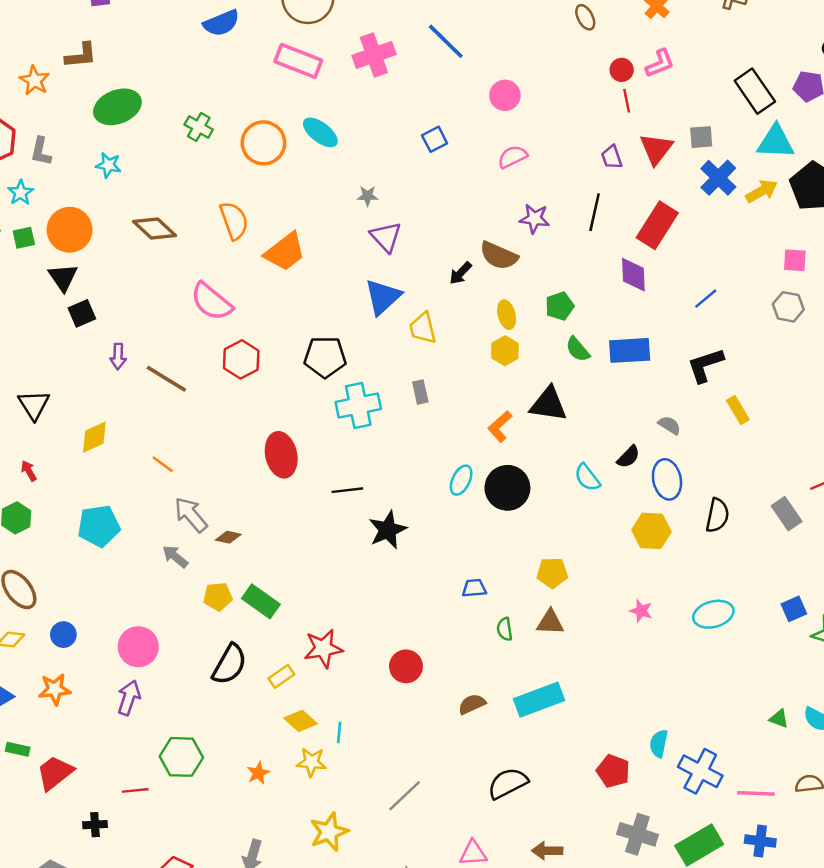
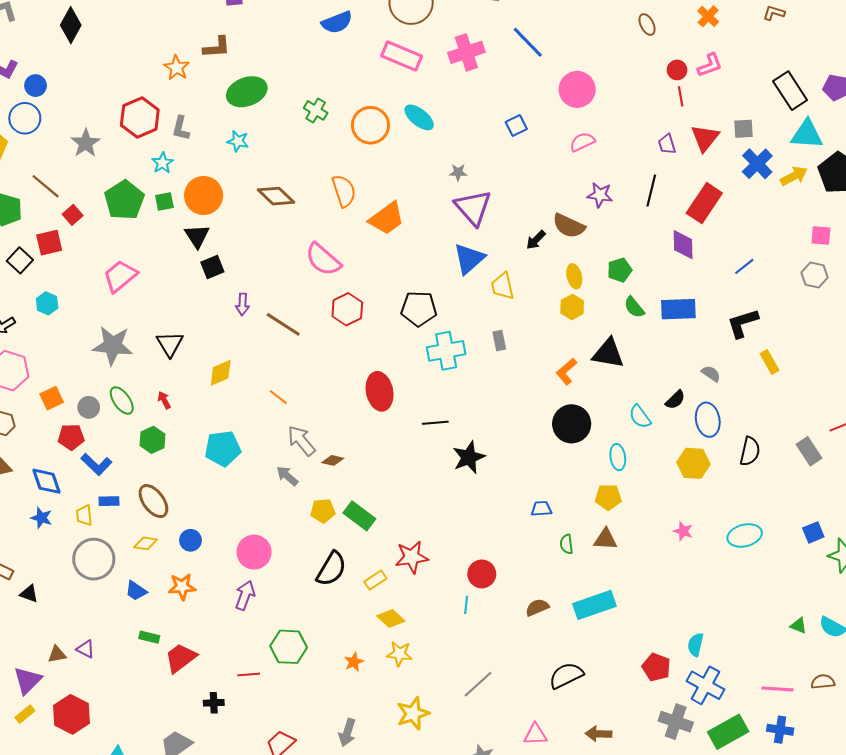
pink circle: (505, 95) -> (577, 89), size x1.4
purple triangle: (386, 237) -> (473, 208), size x1.4
cyan ellipse: (461, 480) -> (618, 457), moved, turned -35
cyan line: (339, 733) -> (466, 605), moved
blue cross: (700, 771) -> (705, 685), moved

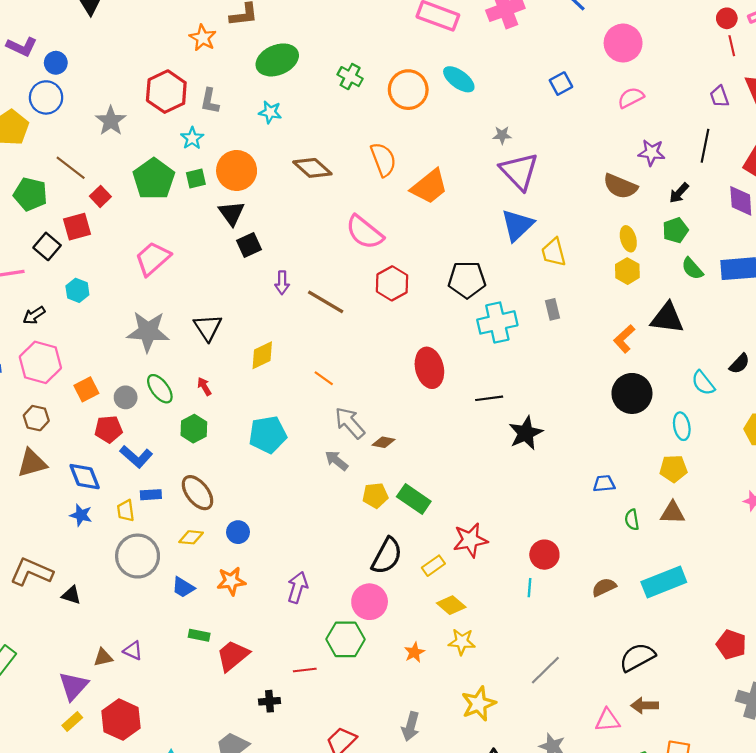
black arrow: (536, 240) -> (679, 193), moved
pink circle: (254, 552) -> (370, 602), moved
brown arrow: (599, 734) -> (645, 705), moved

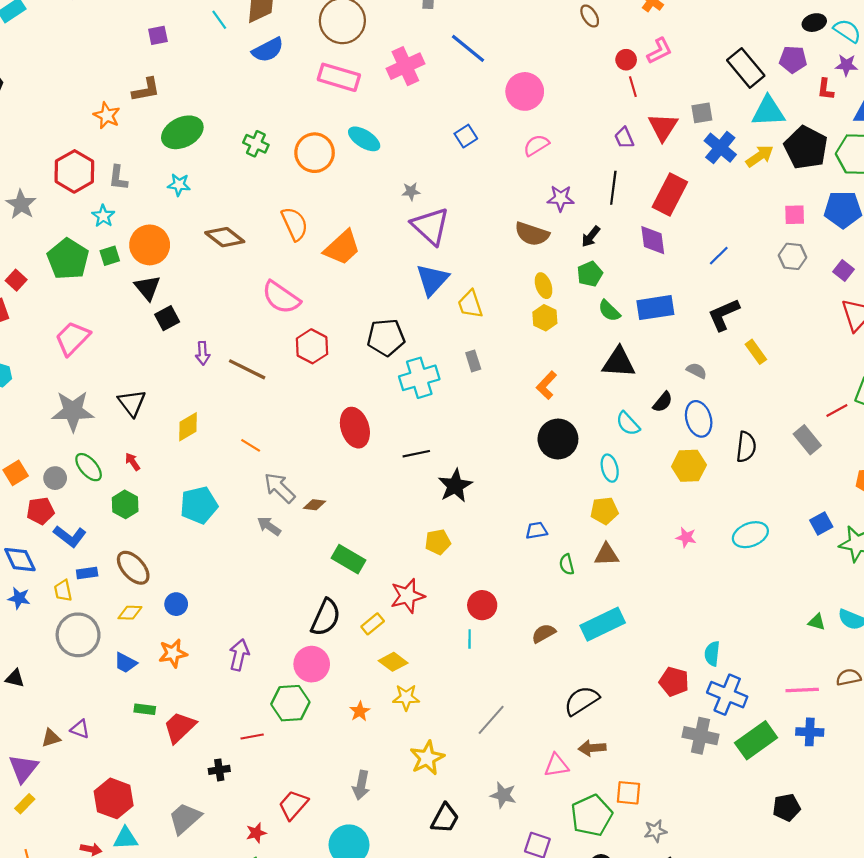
black triangle: (667, 318) -> (619, 362), moved
yellow pentagon: (375, 495) -> (438, 542), moved
red hexagon: (121, 720) -> (114, 798), moved

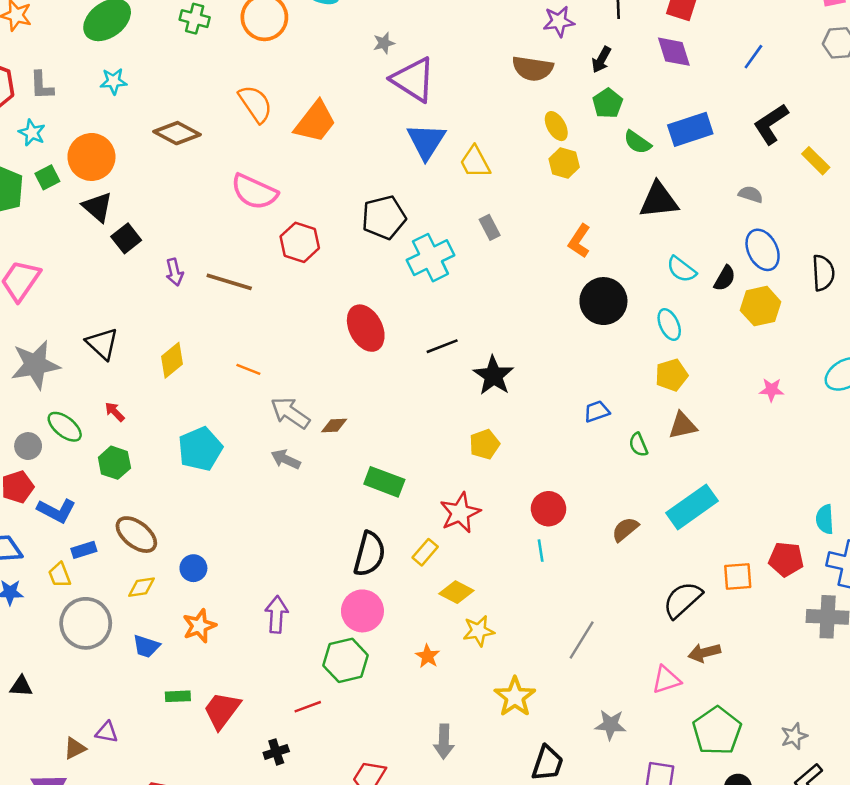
black semicircle: (663, 402) -> (725, 278), moved
orange square: (628, 793) -> (738, 577), moved

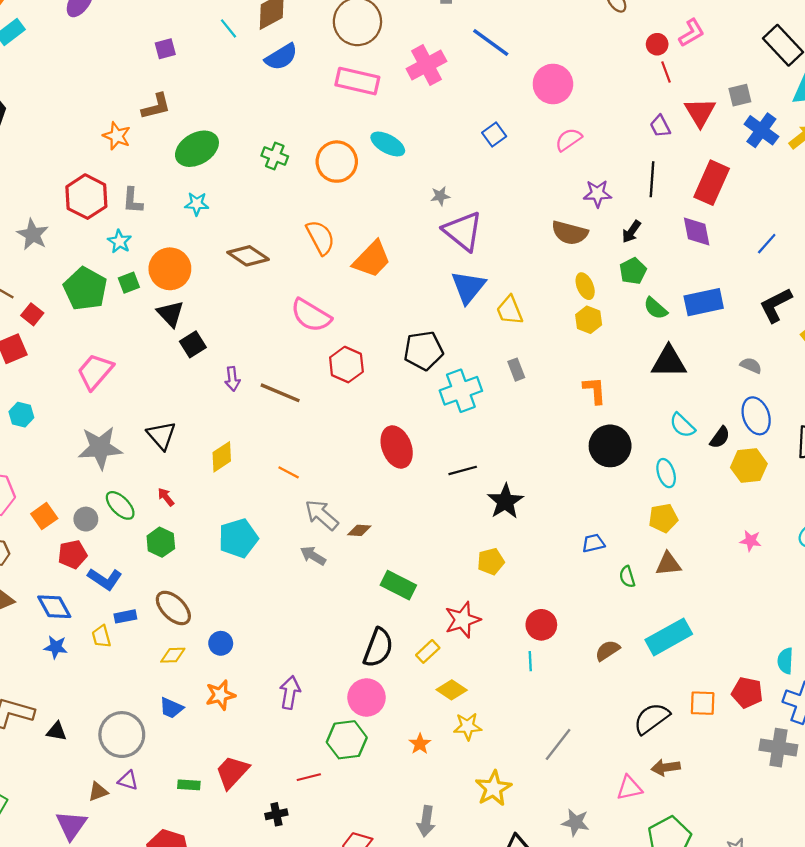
orange L-shape: (579, 241) -> (595, 390), turned 136
gray circle: (86, 623) -> (122, 735), moved
green rectangle: (178, 696) -> (189, 785), moved

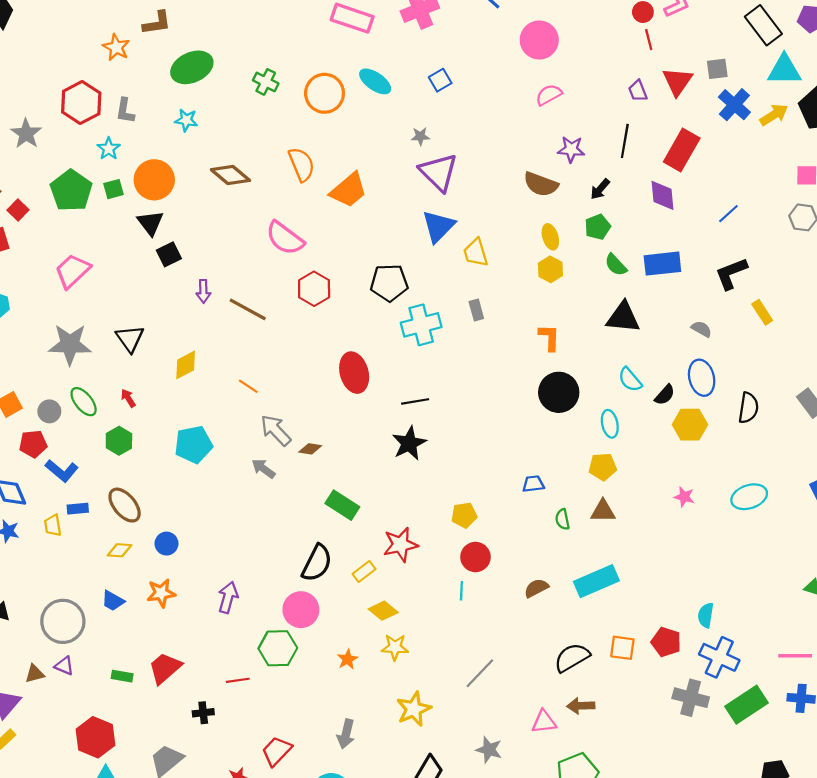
blue square: (494, 134) -> (440, 80), moved
black star: (505, 501) -> (409, 443), moved
yellow pentagon: (491, 562) -> (464, 515), moved

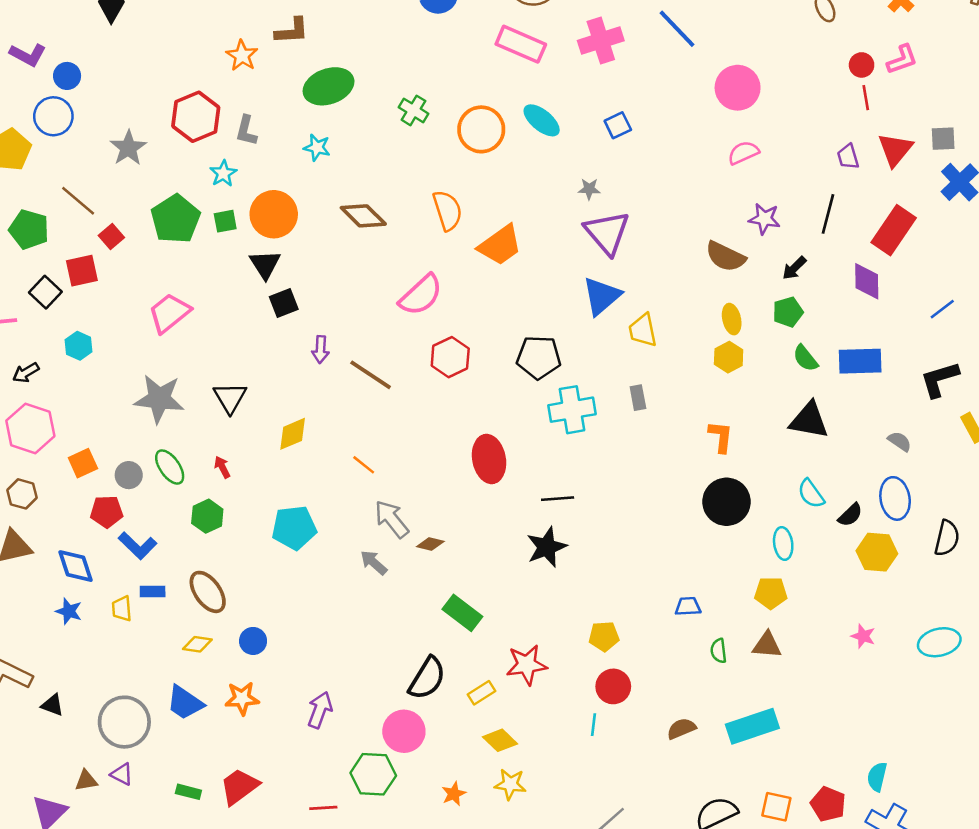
pink semicircle: (285, 238) -> (421, 295), turned -84
blue trapezoid: (113, 601) -> (185, 703), size x1.4

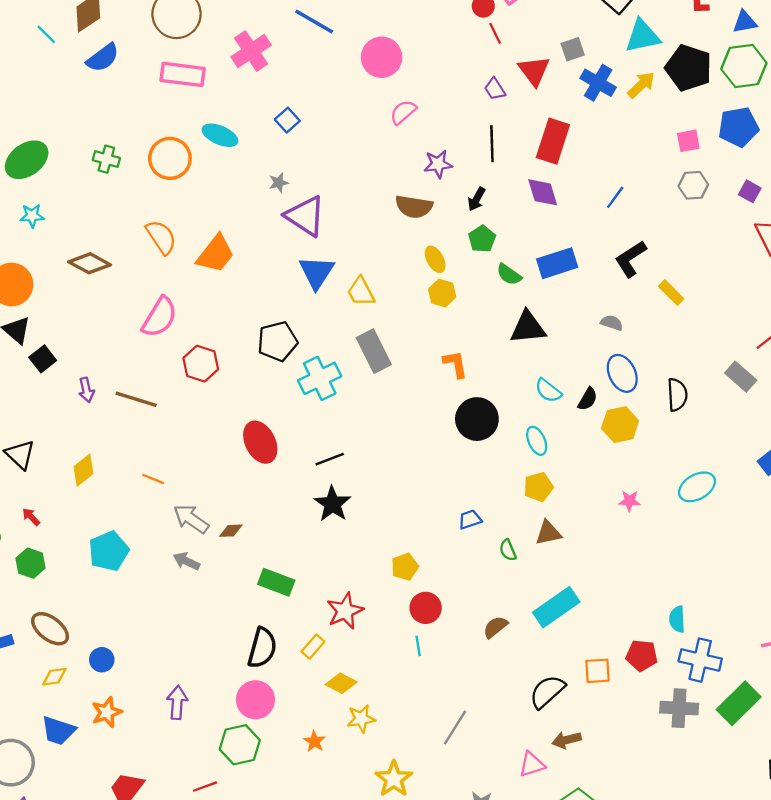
gray rectangle: (638, 398) -> (374, 351), size x1.8

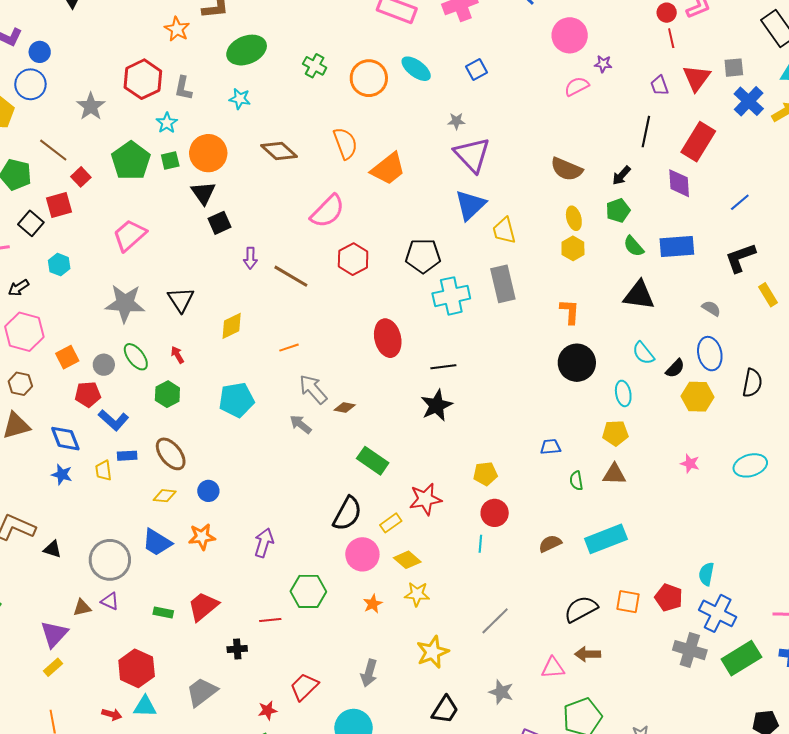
purple star: (438, 164) -> (603, 64), moved, size x0.7
orange line: (153, 479) -> (289, 348), turned -54
pink circle: (255, 700) -> (362, 554), moved

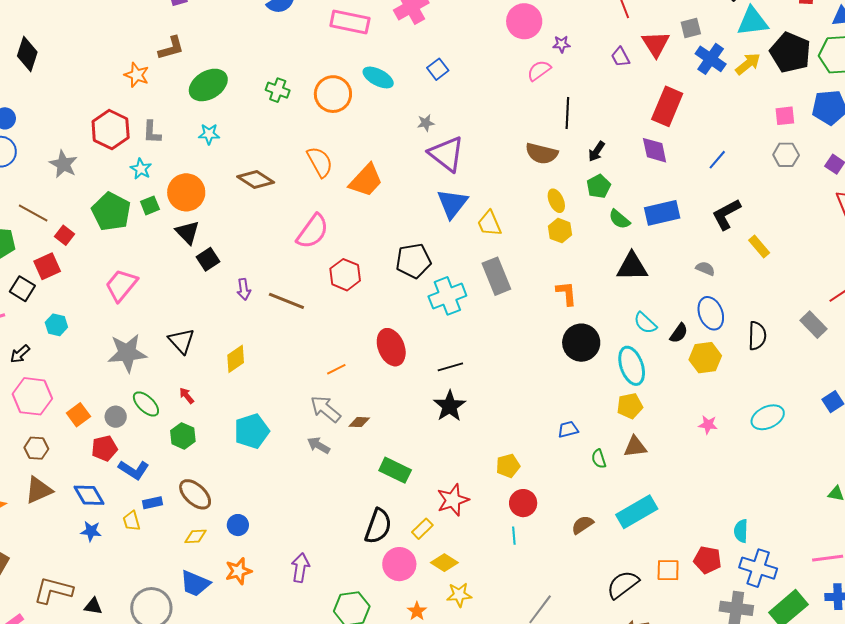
black line: (646, 132) -> (567, 113), moved
orange line: (289, 348) -> (336, 369), moved
cyan ellipse: (623, 393) -> (632, 366), size x1.5

